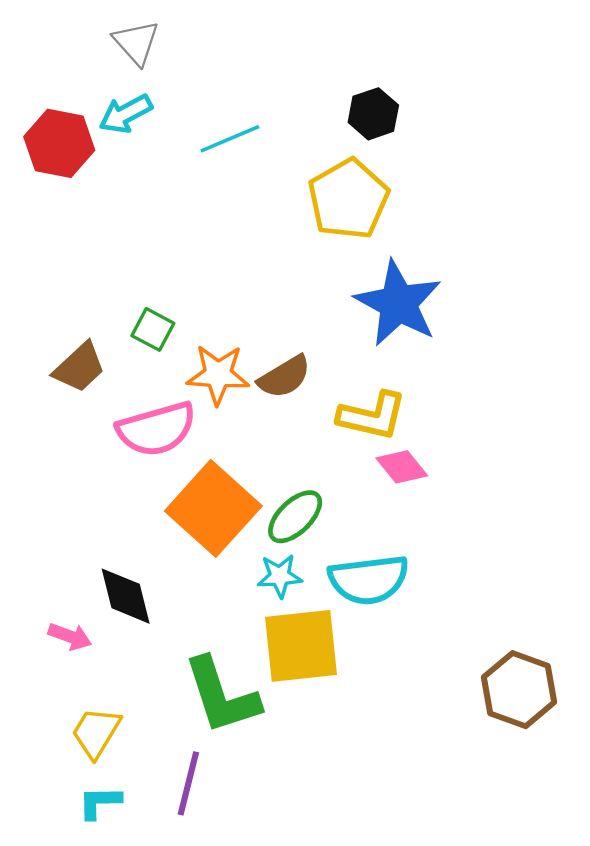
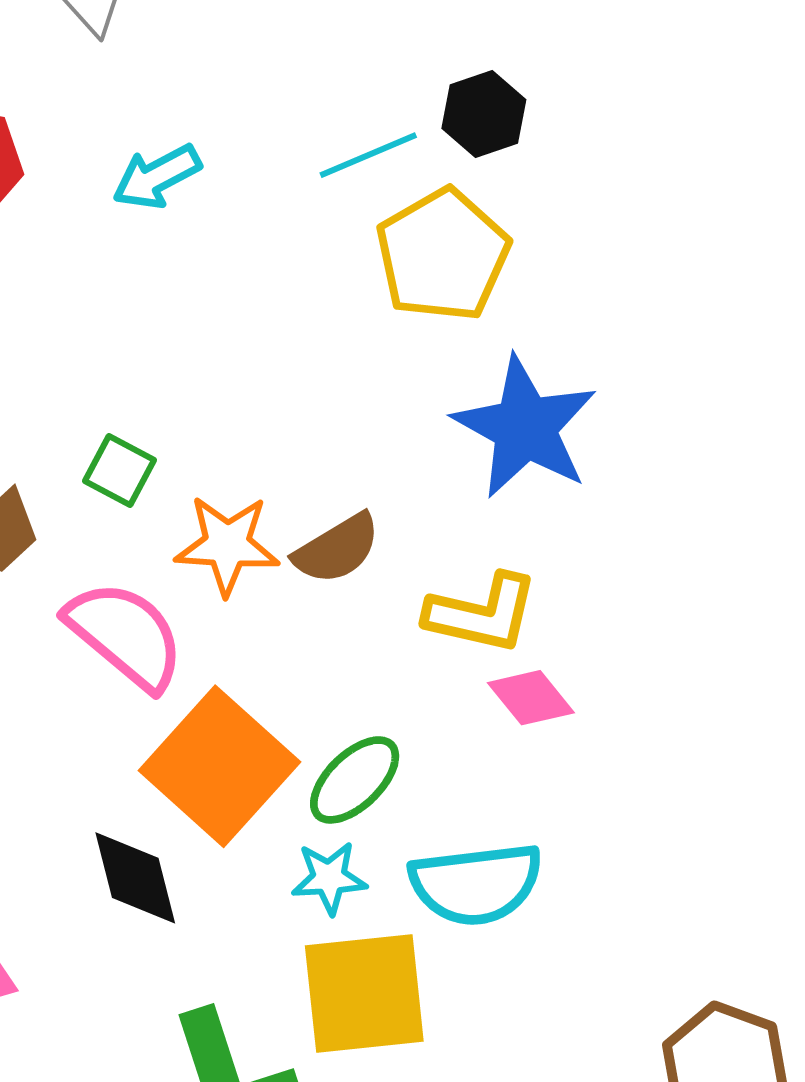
cyan arrow: (126, 114) -> (157, 177), moved
cyan line: (230, 139) -> (368, 155), moved
pink semicircle: (156, 429) -> (125, 635), turned -124
black diamond: (126, 596) -> (135, 878), moved

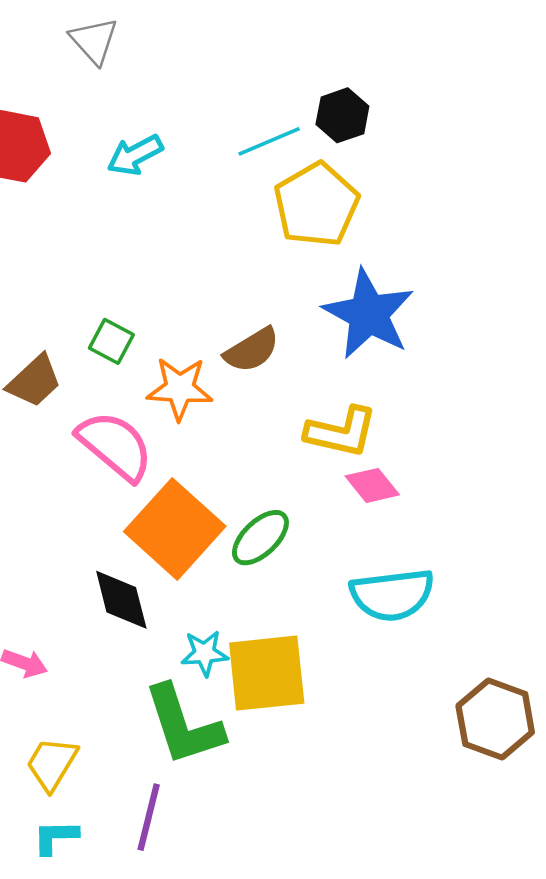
brown semicircle: (337, 549) -> (252, 350), moved
cyan star: (329, 878) -> (205, 653), moved
cyan semicircle: (476, 884) -> (392, 595), moved

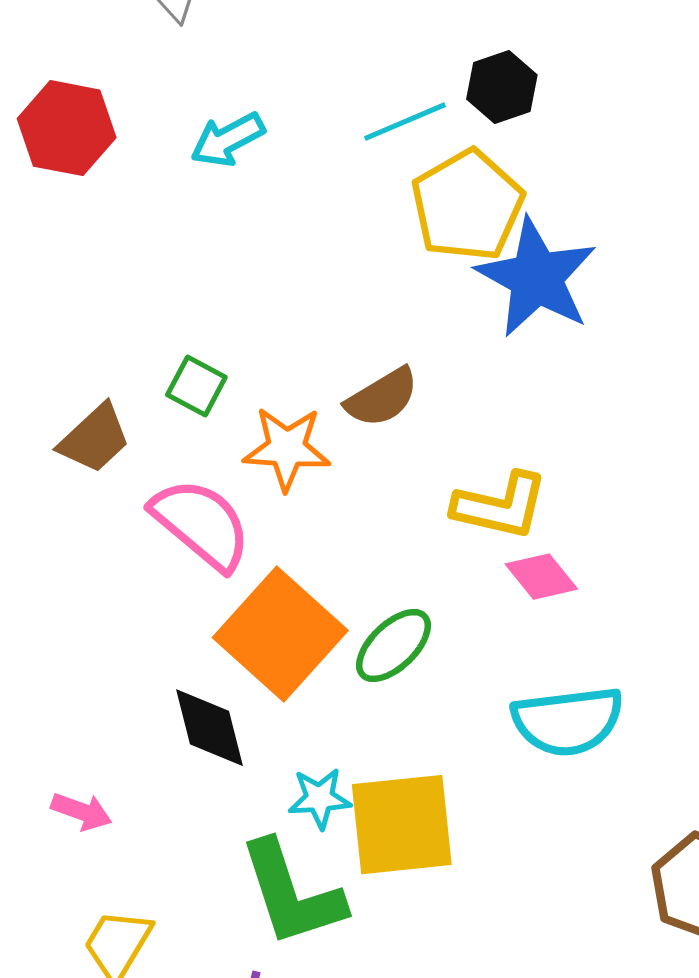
blue star: (369, 314) -> (536, 278), moved

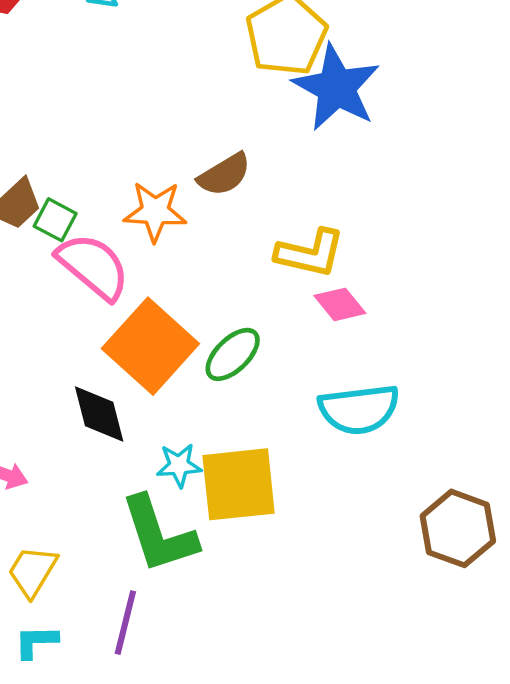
green square: (196, 386) -> (55, 220), moved

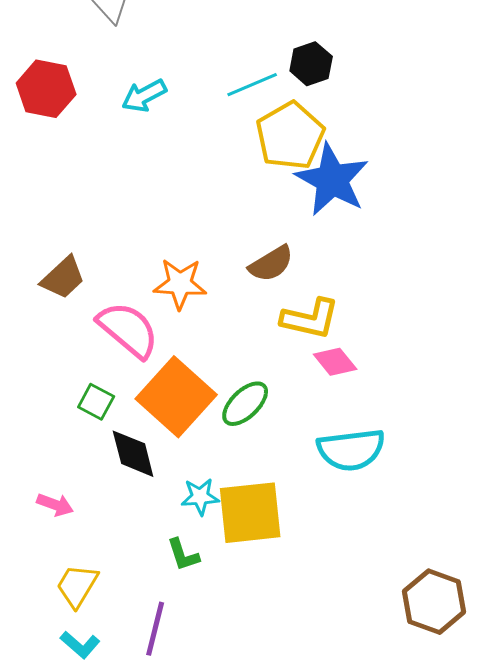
brown semicircle: (224, 175) -> (271, 264), moved
green square: (55, 220) -> (96, 402), moved
brown hexagon: (458, 528) -> (434, 602), moved
green L-shape: (159, 534) -> (183, 555), size x0.5
cyan L-shape: (36, 642) -> (80, 645), turned -138

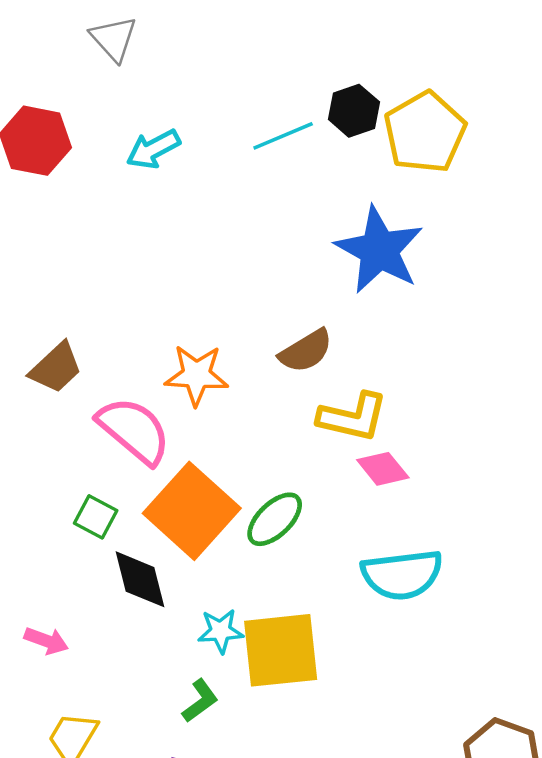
yellow pentagon: (290, 136) -> (425, 132), moved
green L-shape: (183, 555) -> (200, 701), turned -108

